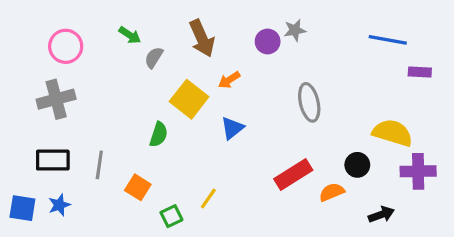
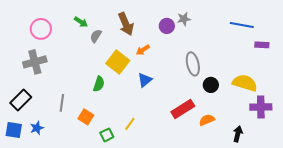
black rectangle: (53, 160) -> (21, 100), moved, turned -45
black circle: (357, 165) -> (211, 85), moved
black arrow: (381, 215) -> (238, 134), turned -56

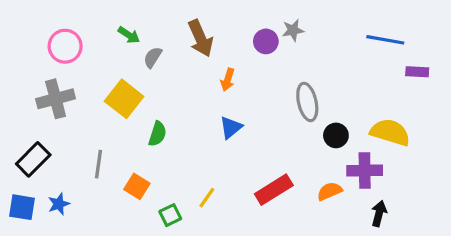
orange arrow: (143, 50) -> (228, 80), turned -40
yellow square: (118, 62) -> (124, 99), moved
purple cross: (261, 107) -> (365, 170), moved
red rectangle: (183, 109) -> (274, 190), moved

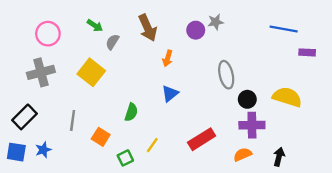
green semicircle: (157, 134) -> (131, 112), moved
purple cross: (365, 170) -> (252, 125), moved
orange semicircle: (330, 191) -> (243, 154), moved

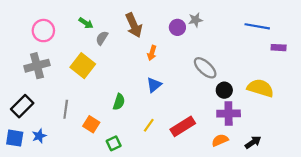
gray ellipse: (226, 75) -> (205, 68), turned -35
yellow line: (152, 145) -> (149, 125), moved
black arrow: (279, 157) -> (253, 142), turned 42

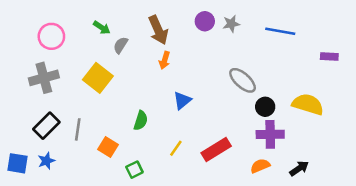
blue line: (257, 26) -> (280, 31), moved
purple circle: (177, 27) -> (205, 21), moved
orange arrow: (152, 53) -> (165, 60), moved
black rectangle: (22, 106) -> (46, 126), moved

